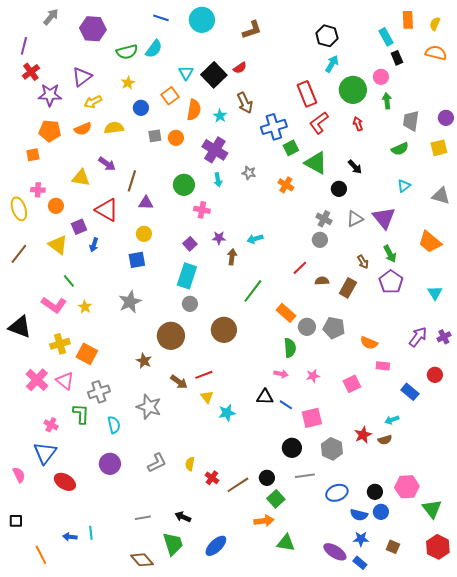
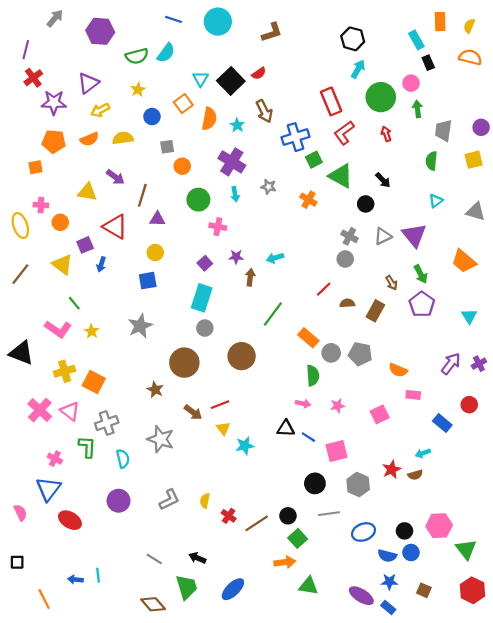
orange circle: (176, 138) -> (182, 166), moved
green semicircle: (400, 149) -> (431, 161), turned 120
gray line: (143, 518) -> (154, 559), turned 42

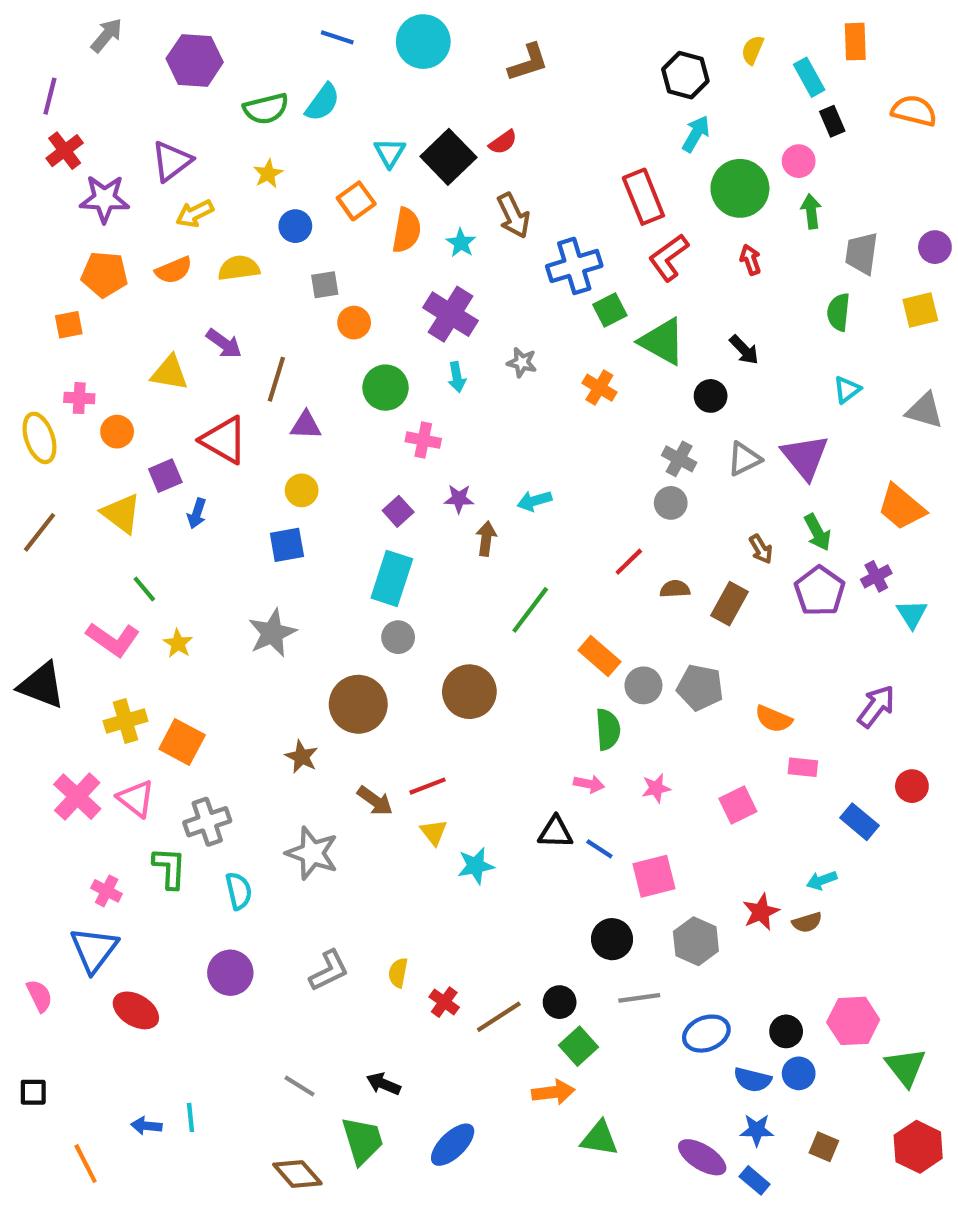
yellow semicircle: (469, 26) -> (753, 50), moved
purple cross: (479, 364) -> (876, 576), moved

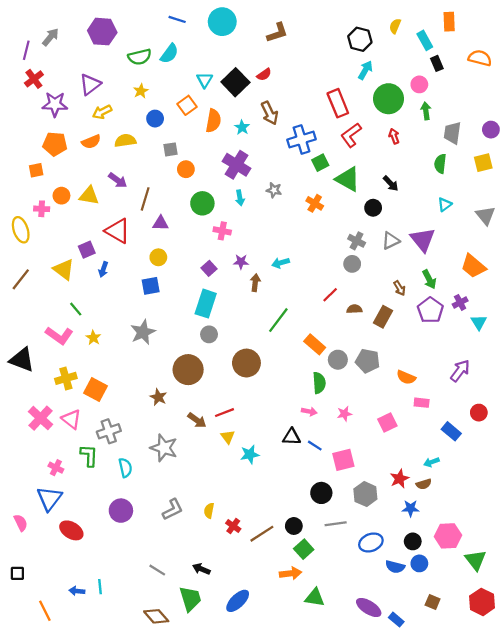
gray arrow: (107, 35) -> (50, 37), moved
gray triangle: (924, 411) -> (485, 215), turned 35
orange circle: (117, 432) -> (61, 196), moved
blue star: (757, 1130) -> (411, 508), moved

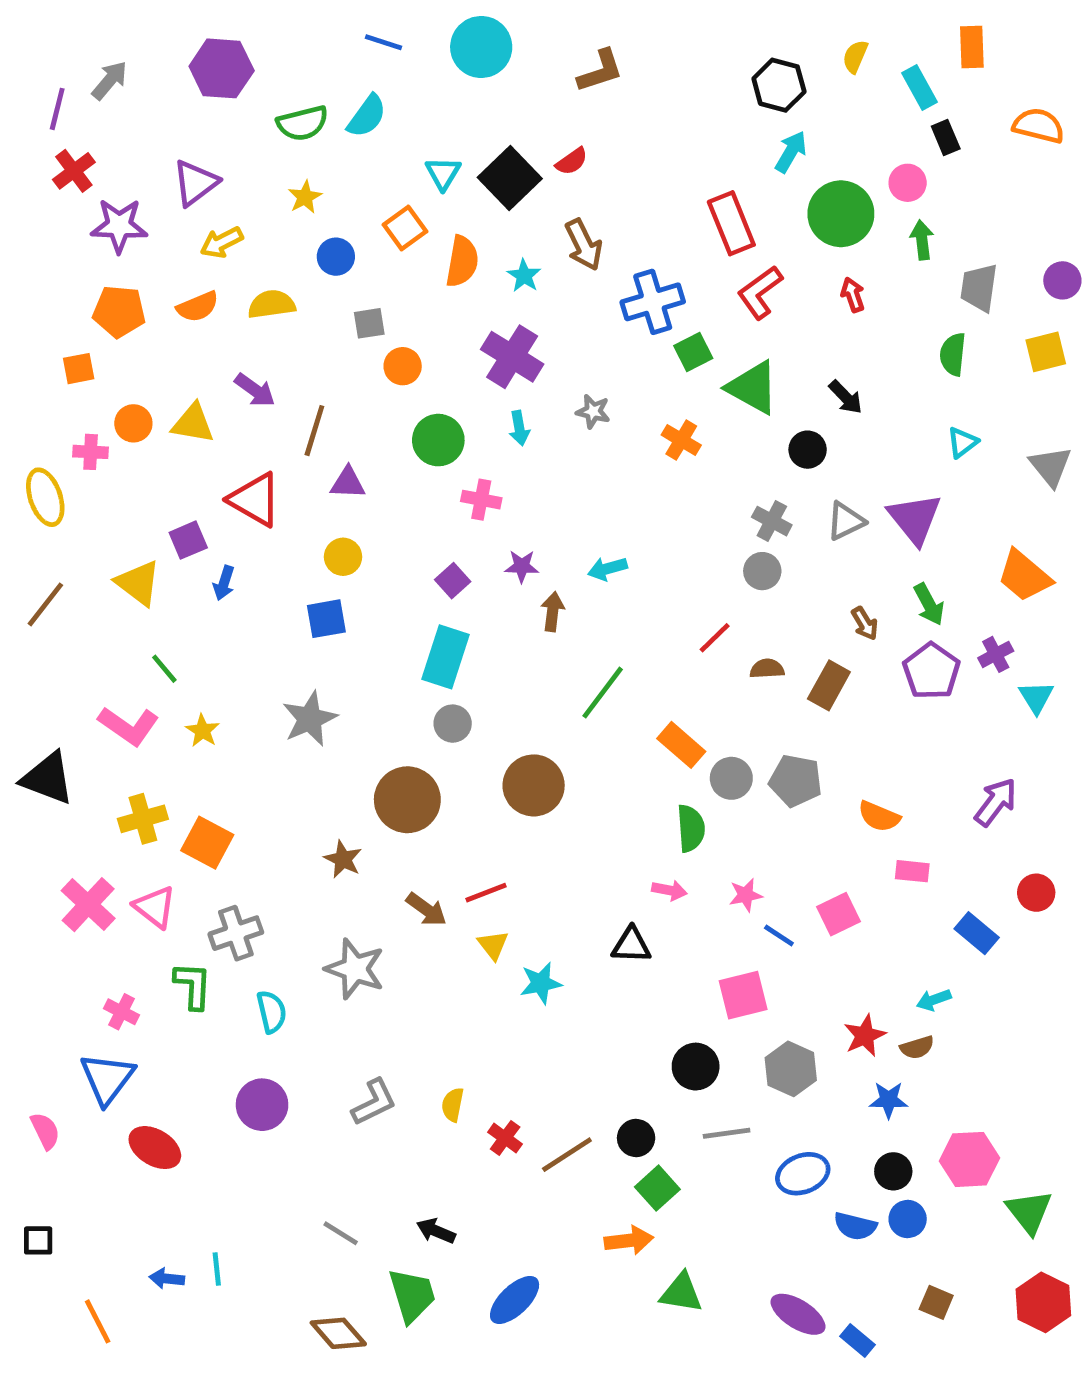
blue line: (315, 446) -> (779, 936), moved

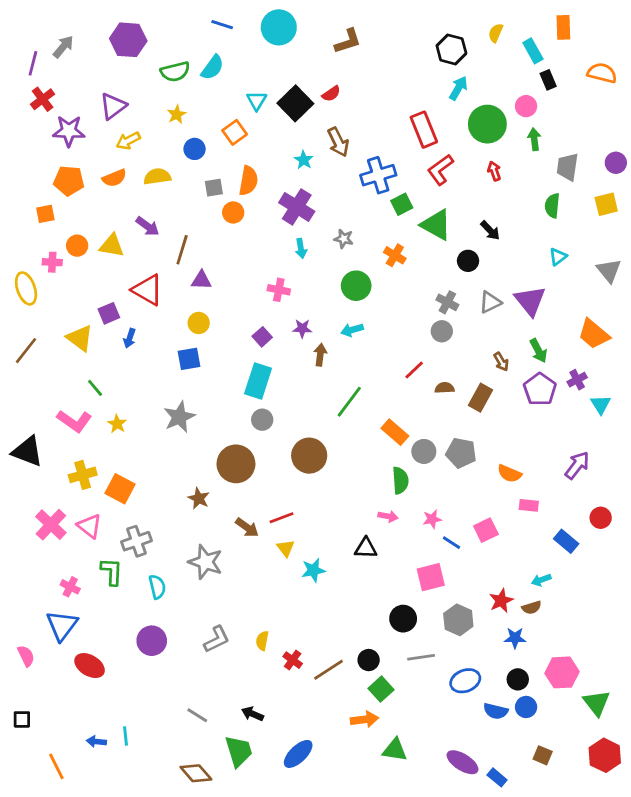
orange semicircle: (462, 261) -> (248, 181), moved
green circle: (438, 440) -> (356, 286), moved

